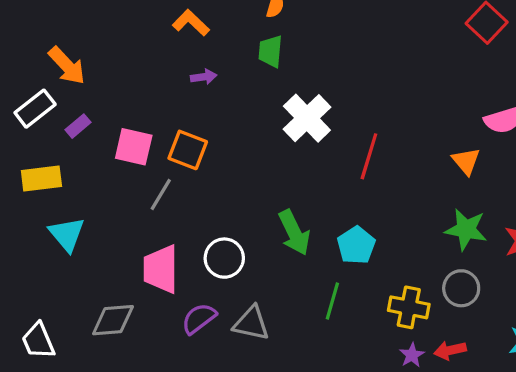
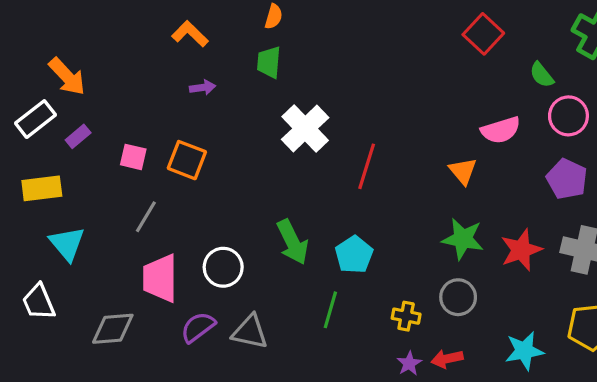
pink square: (134, 147) -> (133, 157), size x0.7
gray line: (161, 194) -> (146, 217), moved
yellow cross: (409, 307) -> (406, 316), size x0.7
white trapezoid: (38, 341) -> (39, 302), moved

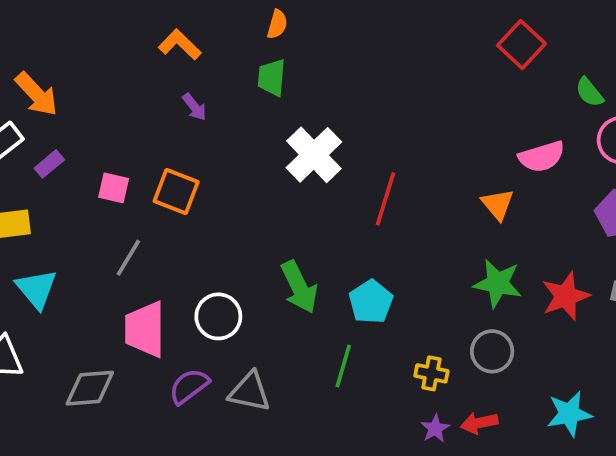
purple arrow: (203, 87) -> (194, 107), turned 60

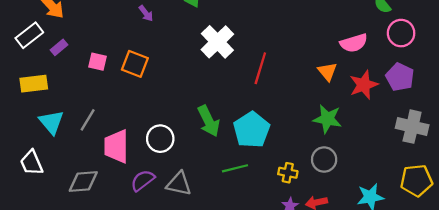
gray line: (128, 258) -> (88, 120), moved
red star: (566, 296) -> (364, 85), moved
cyan pentagon: (371, 302) -> (252, 130), size x1.4
green line: (343, 366) -> (235, 168), turned 60

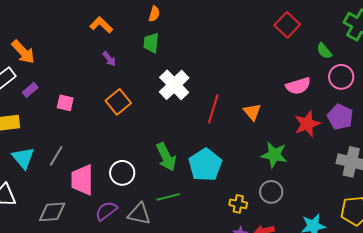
orange square: (135, 64) -> (118, 102), moved, turned 30
orange triangle: (327, 72) -> (252, 112), moved
green line: (235, 168) -> (168, 197), moved

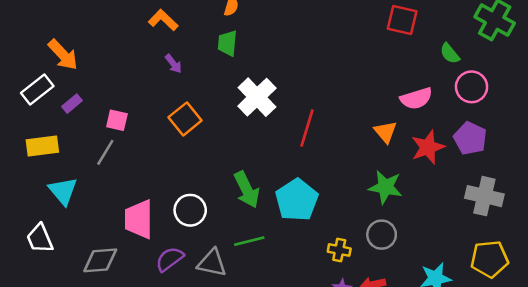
red square: (287, 25) -> (402, 20), turned -30
orange triangle: (252, 112) -> (385, 132), moved
gray line: (56, 156) -> (105, 152), moved

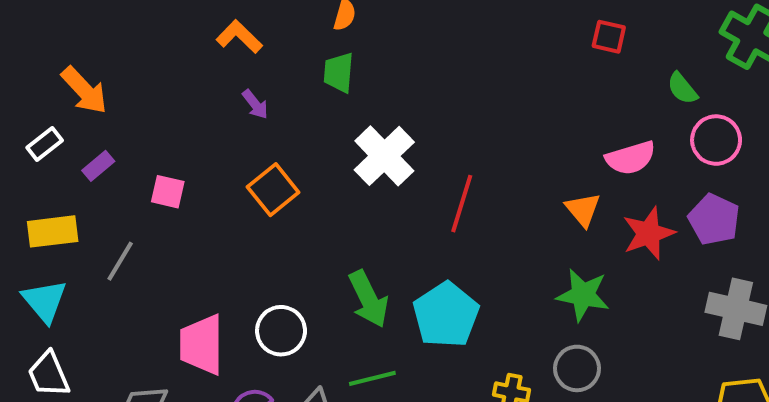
red square: (402, 20) -> (609, 37), size x0.7
white rectangle: (37, 89) -> (45, 144), size x0.7
gray line: (105, 152) -> (120, 261), moved
cyan triangle: (63, 191) -> (45, 301), moved

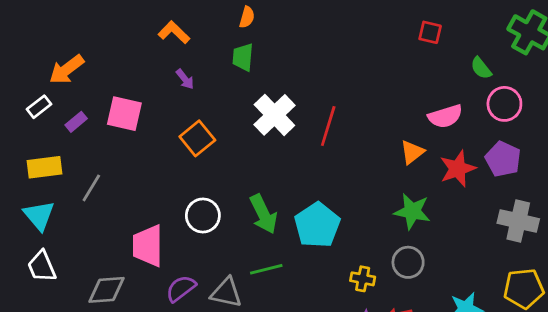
orange arrow: (84, 90) -> (67, 70), turned 96
pink square: (168, 192) -> (124, 114), moved, size x1.5
red line: (462, 204) -> (328, 126), moved
orange triangle: (583, 210) -> (412, 152), turned 32
white circle: (281, 331) -> (203, 215), moved

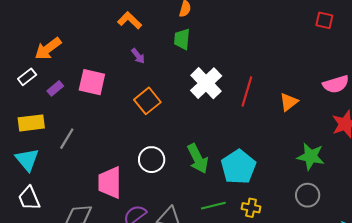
orange triangle: (412, 152) -> (289, 102), moved
green line: (266, 269) -> (213, 206), moved
yellow cross: (363, 279) -> (251, 208), moved

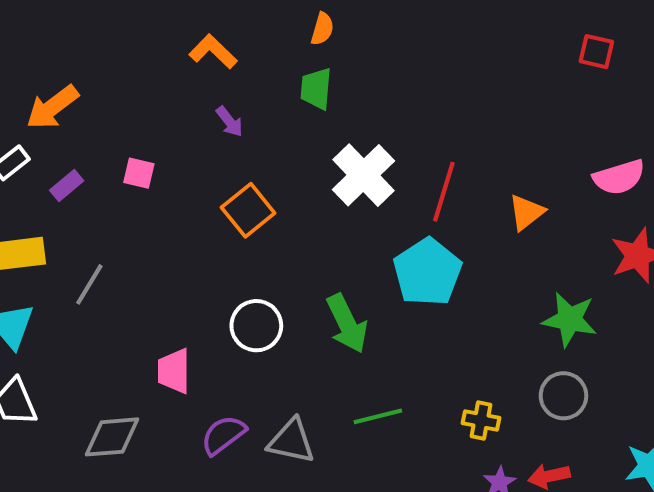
pink square: (92, 82) -> (139, 173), size x0.6
cyan pentagon: (238, 167) -> (427, 272), moved
pink trapezoid: (110, 183) -> (174, 371), size x0.7
yellow cross: (251, 208) -> (481, 420), moved

